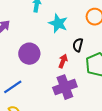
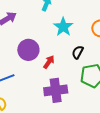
red arrow: (63, 61) -> (49, 62), moved

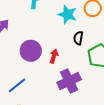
cyan star: (63, 27) -> (67, 14), moved

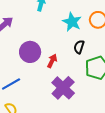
purple cross: (69, 81) -> (63, 88), turned -30

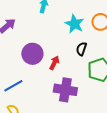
purple cross: (63, 88) -> (65, 90), turned -35

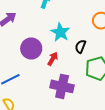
cyan star: (74, 24) -> (60, 32), moved

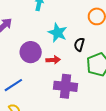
red arrow: (53, 59) -> (53, 60), turned 64

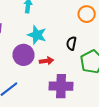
cyan star: (58, 33) -> (37, 35), moved

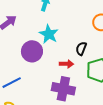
red arrow: (47, 61) -> (66, 64), moved

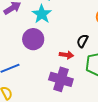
cyan star: (49, 34) -> (42, 14), moved

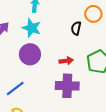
black semicircle: (82, 41) -> (76, 28), moved

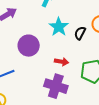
cyan star: (32, 28) -> (59, 27), moved

